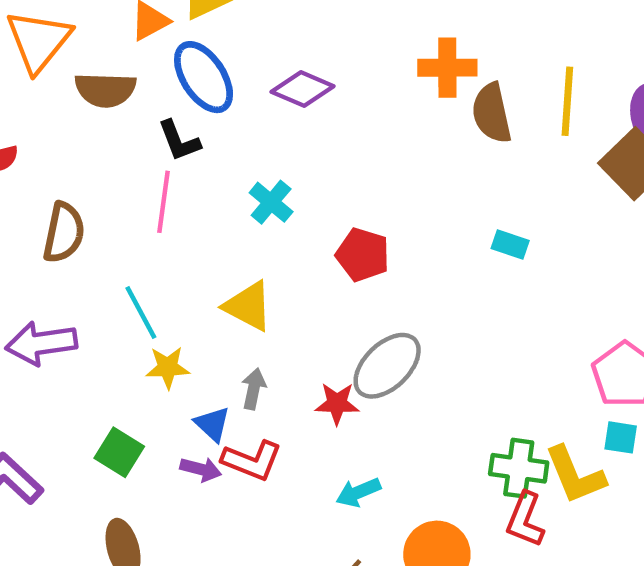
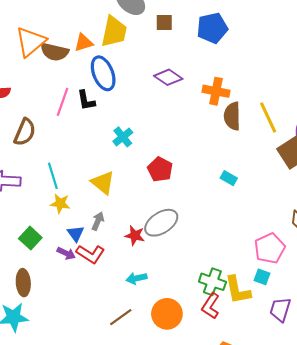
purple diamond: (303, 89) -> (168, 77), moved
brown semicircle: (105, 90) -> (55, 52), moved
yellow line: (567, 101) -> (268, 118), turned -40
pink line: (163, 202) -> (62, 102), moved

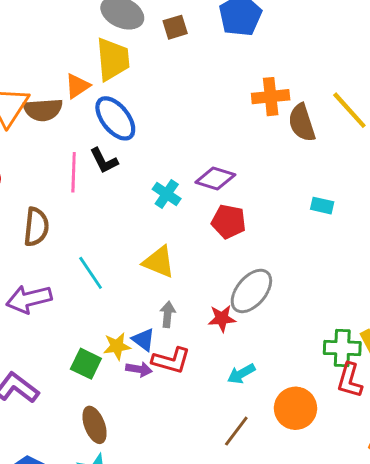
purple diamond: (168, 77) -> (215, 178), moved
yellow star: (60, 204) -> (117, 346), moved

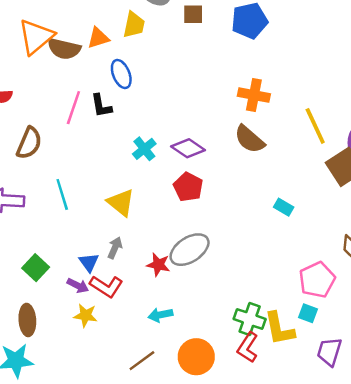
yellow trapezoid: (113, 59) -> (134, 25), size x0.7
blue ellipse: (115, 118) -> (121, 74), size x0.7
brown semicircle: (302, 123) -> (249, 139), moved, turned -48
cyan rectangle: (322, 206) -> (284, 207), moved
yellow star: (117, 346) -> (85, 315), moved

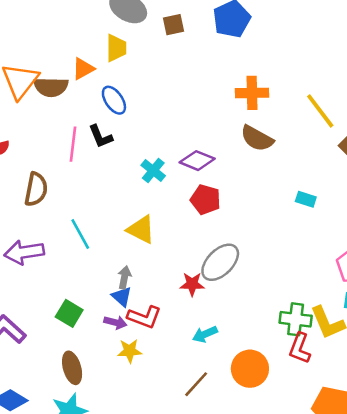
gray arrow: (115, 248) -> (124, 277), moved

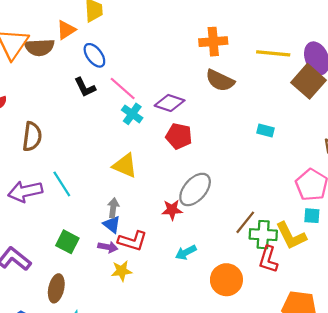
yellow line: (320, 111) -> (273, 53), turned -44
pink line: (73, 144) -> (123, 89), moved, turned -52
cyan line: (80, 234) -> (62, 184), moved
brown ellipse: (72, 368) -> (56, 288), moved, turned 32
brown line: (196, 384) -> (245, 222), moved

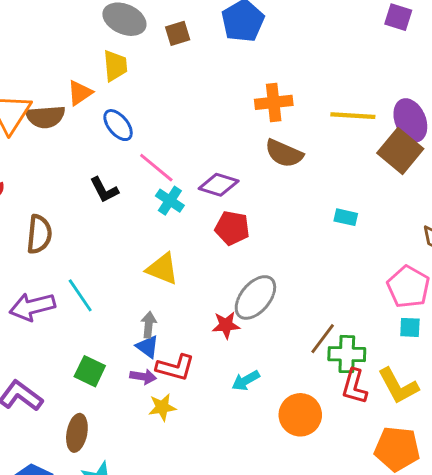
black L-shape: (85, 87) -> (104, 190), moved
yellow L-shape: (291, 236) -> (398, 386), moved

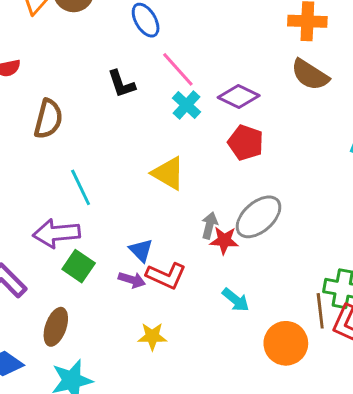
purple arrow: (32, 307) -> (56, 233), moved
gray arrow: (149, 325) -> (209, 225), moved
brown line: (323, 339) -> (320, 311), moved, turned -52
cyan arrow: (246, 381) -> (236, 300), turned -120
yellow star: (162, 407) -> (152, 336), moved

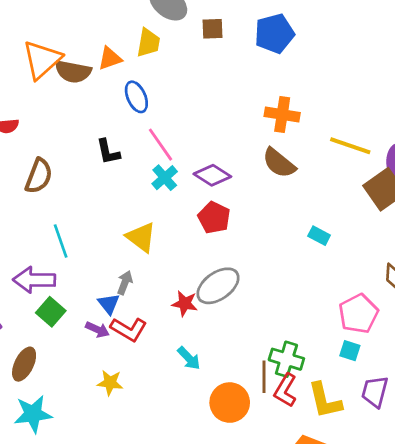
gray arrow: (209, 225) -> (125, 283), moved

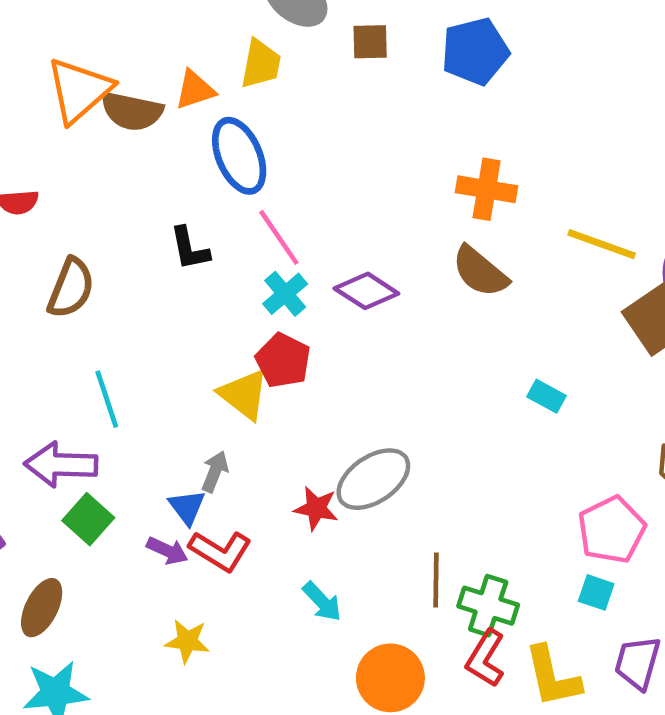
blue ellipse: (136, 97) -> (239, 156), size x1.4
red pentagon: (214, 218) -> (283, 361), moved
brown line: (264, 377) -> (436, 580), moved

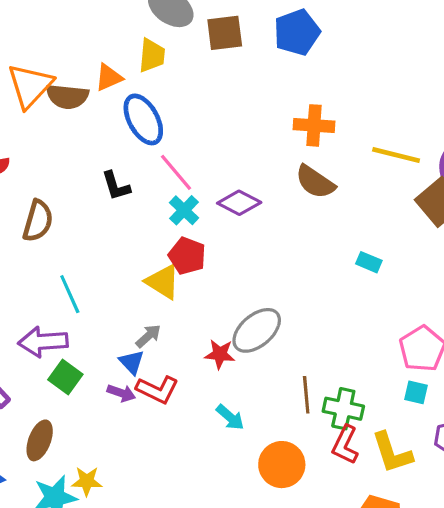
brown square: (370, 42) -> (225, 33), size x1.4
gray arrow: (215, 472) -> (148, 336), turned 32
yellow star: (187, 641) -> (87, 481), moved

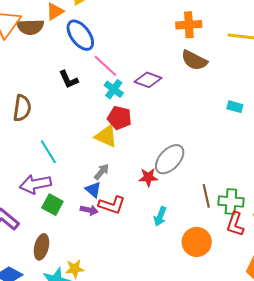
cyan arrow: (230, 417) -> (160, 216), turned 78

